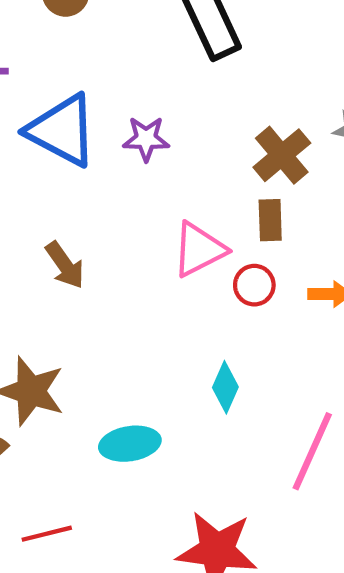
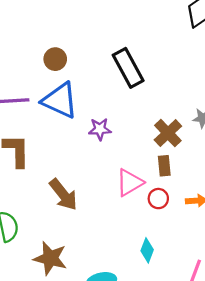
blue triangle: (62, 130) -> (60, 100), moved
brown arrow: (65, 265) -> (63, 195), size x1.4

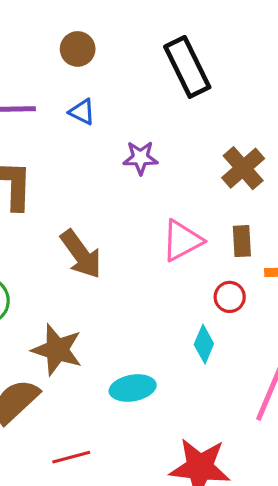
blue triangle: (60, 100) -> (82, 112), size x0.5
brown rectangle: (164, 166) -> (242, 241), moved
red circle: (158, 199) -> (230, 297), moved

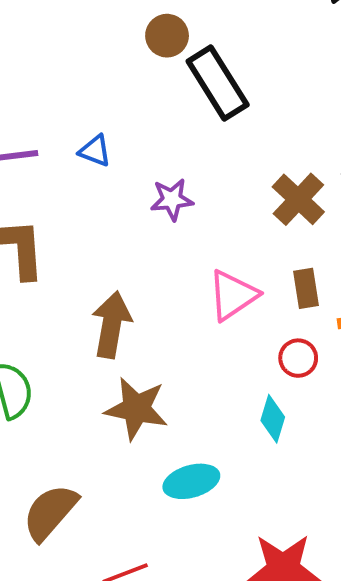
brown circle: (78, 49) -> (167, 36), moved
brown arrow: (81, 254) -> (111, 325), turned -128
brown star: (57, 350) -> (136, 409), moved

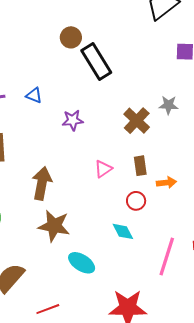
pink triangle: (233, 295) -> (103, 169), size x0.7
cyan diamond: (273, 419) -> (123, 231), turned -45
cyan ellipse: (191, 481) -> (82, 263), turned 48

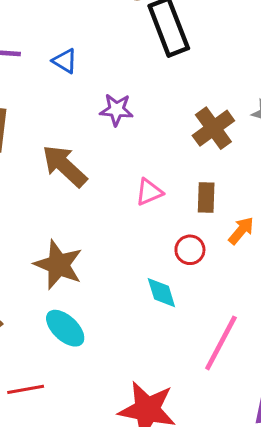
brown arrow: (42, 183) -> (65, 166), moved, turned -68
orange arrow: (166, 183) -> (241, 231), turned -54
cyan ellipse: (82, 263) -> (65, 328), moved

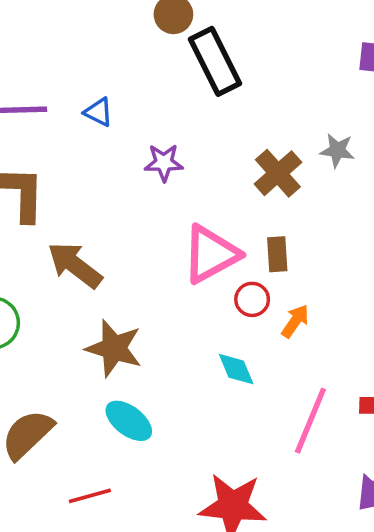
brown arrow: (65, 166) -> (75, 265), moved
pink triangle: (149, 192) -> (211, 254), size x1.8
orange arrow: (241, 231) -> (295, 321), moved
red circle: (190, 250) -> (252, 299), moved

